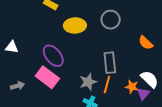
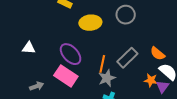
orange semicircle: (146, 43) -> (158, 53), moved
gray rectangle: (110, 63) -> (127, 58), turned 55
orange line: (107, 85) -> (102, 64), moved

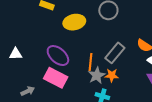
orange star: (151, 80) -> (112, 75), moved

